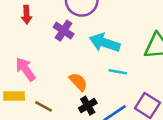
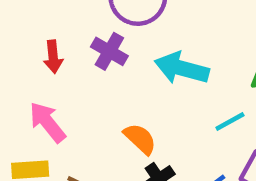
red arrow: (27, 15) -> (53, 57), moved
cyan line: (118, 72) -> (230, 122), moved, turned -36

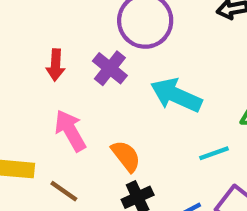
pink arrow: (47, 122) -> (70, 131), moved

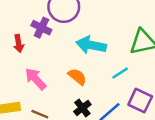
purple cross: (110, 68) -> (41, 28), moved
orange semicircle: (126, 156) -> (77, 77), moved

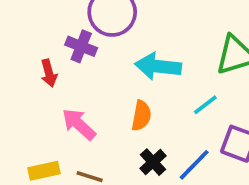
orange semicircle: (77, 77) -> (141, 116), turned 66

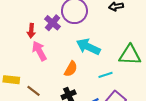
pink arrow: (79, 124) -> (39, 51), moved

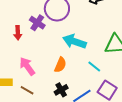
pink arrow: (39, 51) -> (27, 66), moved
cyan line: (105, 75) -> (94, 66), turned 64

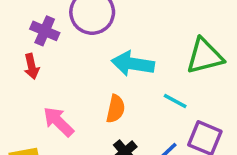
purple cross: (37, 23) -> (45, 31), moved

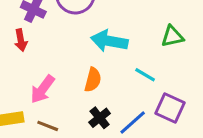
green triangle: (205, 56) -> (172, 36), size x0.7
pink arrow: (58, 122) -> (43, 89), turned -100

